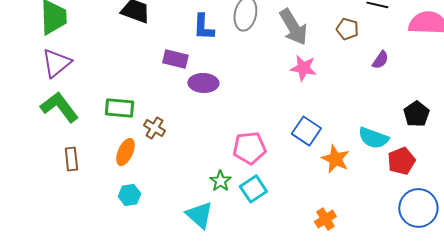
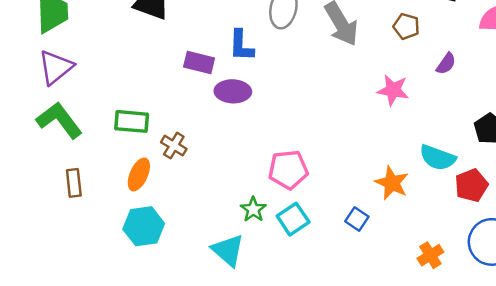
blue L-shape: (203, 27) -> (241, 46), moved
pink star: (303, 68) -> (393, 90), moved
blue square: (306, 131) -> (357, 219), moved, size x0.7
cyan hexagon: (129, 195) -> (144, 226), size x1.5
orange cross: (325, 219) -> (430, 255), moved

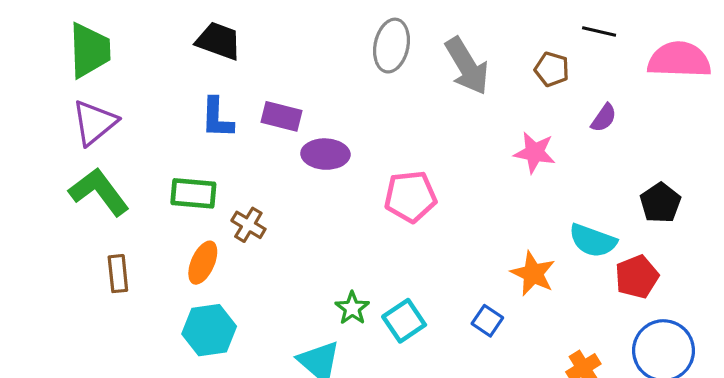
blue L-shape: (241, 46) -> (217, 118), moved
pink pentagon: (288, 170) -> (410, 197), moved

